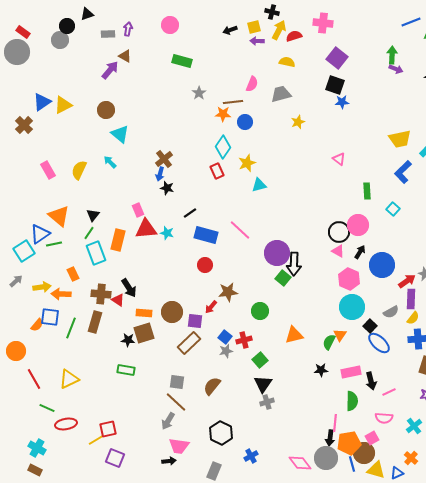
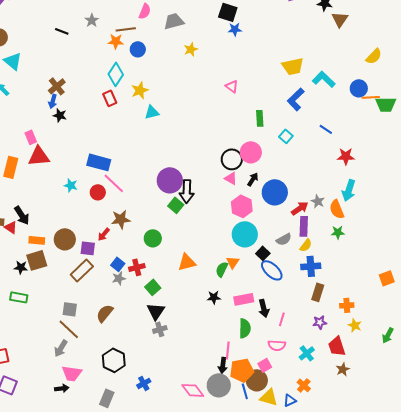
black line: (190, 213) -> (62, 31), moved, turned 56
pink line: (240, 230) -> (114, 183), moved
cyan star: (167, 233) -> (71, 185), moved
pink line: (389, 392) -> (282, 319), turned -48

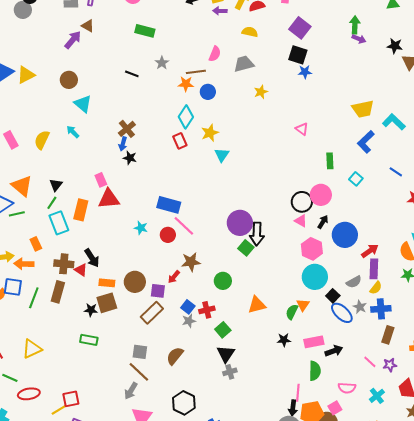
cyan triangle: (152, 112) -> (222, 155), turned -42
gray star: (318, 201) -> (360, 307), moved
black arrow: (264, 308) -> (334, 351), turned -96
pink line: (282, 319) -> (370, 362), moved, turned -64

